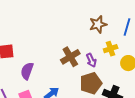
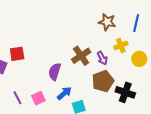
brown star: (98, 24) -> (107, 22), turned 30
purple semicircle: (27, 71) -> (55, 72), moved

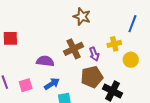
brown star: (107, 22) -> (82, 17), moved
purple semicircle: (55, 72) -> (45, 61), turned 72

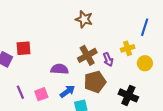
brown star: (82, 17) -> (84, 19), moved
brown pentagon: (92, 77) -> (95, 82), moved

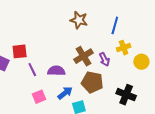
blue line: (145, 27) -> (115, 25), moved
brown pentagon: (95, 82) -> (92, 82), turned 30
purple line: (20, 92) -> (32, 70), moved

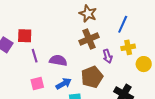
brown cross: (83, 56) -> (89, 39), moved
brown pentagon: (92, 82) -> (92, 77), turned 30

